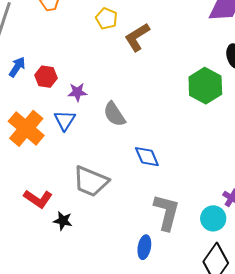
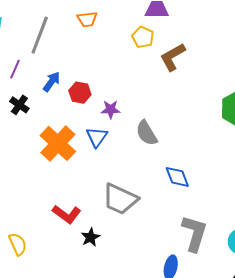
black star: (63, 221) -> (91, 237), turned 30

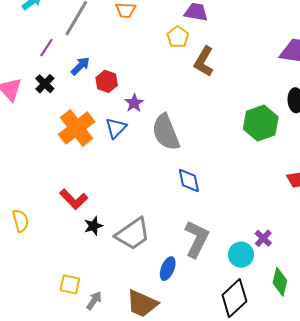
brown L-shape: (173, 57) -> (204, 61), turned -40
purple star: (111, 109) -> (134, 103), turned 30
gray semicircle: (147, 133) -> (166, 132), size x1.4
gray trapezoid: (120, 199) -> (133, 234), moved, turned -69

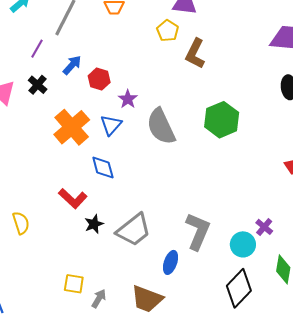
green hexagon: (261, 123) -> (222, 120), moved
blue diamond: (189, 180) -> (103, 168), moved

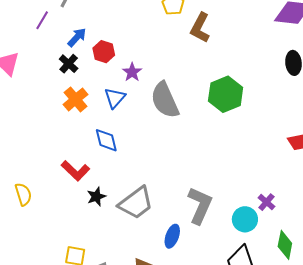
black cross: (38, 85) -> (69, 64), moved
orange cross: (72, 127) -> (76, 99), size x0.7

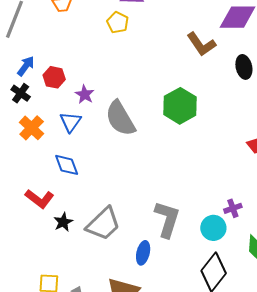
brown L-shape: (200, 28) -> (201, 44), moved, turned -56
purple cross: (266, 202) -> (233, 208), turned 36

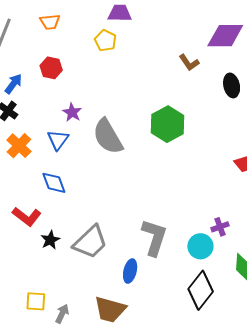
brown L-shape: (201, 44) -> (189, 63), size x0.7
red hexagon: (54, 77) -> (51, 68), moved

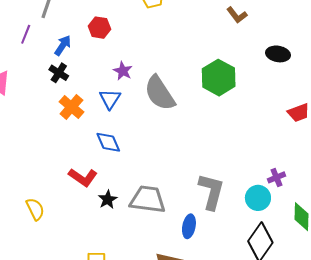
black ellipse: (232, 85) -> (278, 54), moved, turned -65
gray trapezoid: (90, 242) -> (148, 199), turned -126

